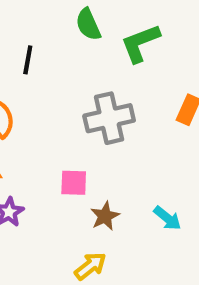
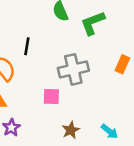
black line: (28, 60) -> (27, 46), moved
pink square: (74, 183) -> (51, 97), moved

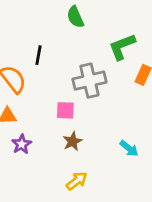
green L-shape: (93, 23) -> (122, 47), moved
brown star: (71, 130) -> (72, 141), moved

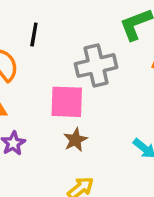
pink square: (65, 110) -> (67, 102), size x1.5

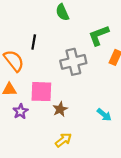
pink square: (67, 102) -> (41, 92), moved

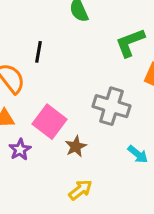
gray cross: (73, 62) -> (111, 106), moved, turned 30
pink square: (41, 92) -> (49, 122), turned 35

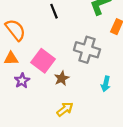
black line: (39, 52) -> (54, 11), moved, turned -32
cyan arrow: (138, 154) -> (106, 84), turned 64

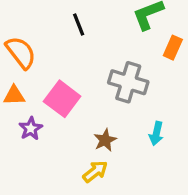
brown star: (62, 78) -> (105, 140), moved

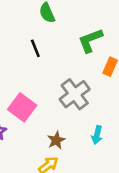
gray cross: (128, 82) -> (75, 94), turned 36

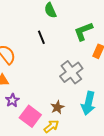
pink square: (22, 107) -> (30, 116), moved
cyan arrow: (97, 135) -> (88, 103), size x1.6

